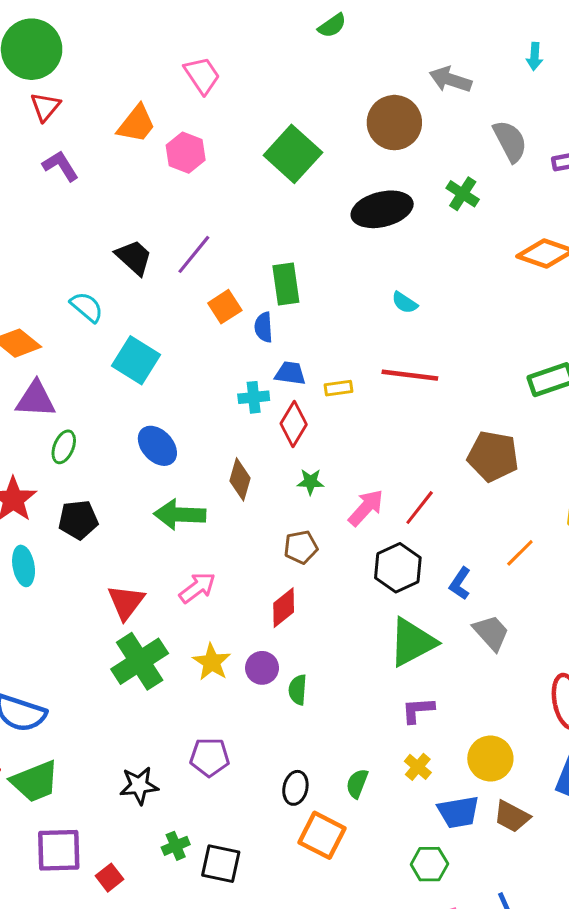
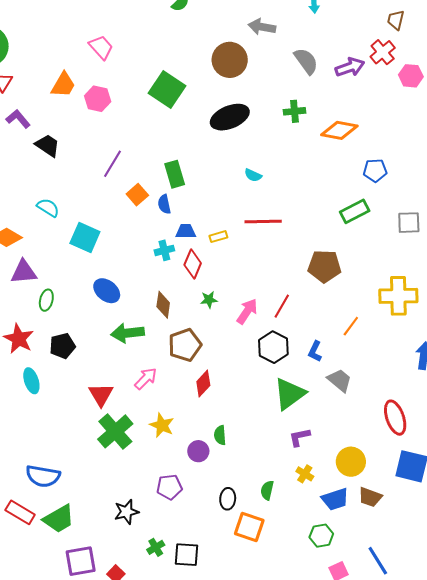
green cross: (463, 194) -> (295, 111), moved, turned -30
black trapezoid: (134, 257) -> (48, 145), moved
brown pentagon: (301, 547) -> (185, 345), moved, size x1.5
purple circle: (262, 668) -> (198, 451), moved

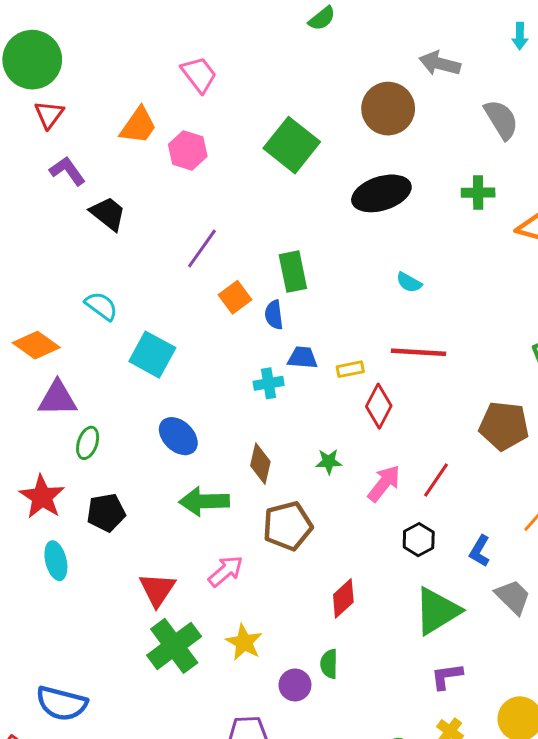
red diamond: (193, 264) -> (379, 406), moved
black hexagon: (273, 347) -> (419, 540), size x0.7
red diamond: (203, 383) -> (343, 598), moved

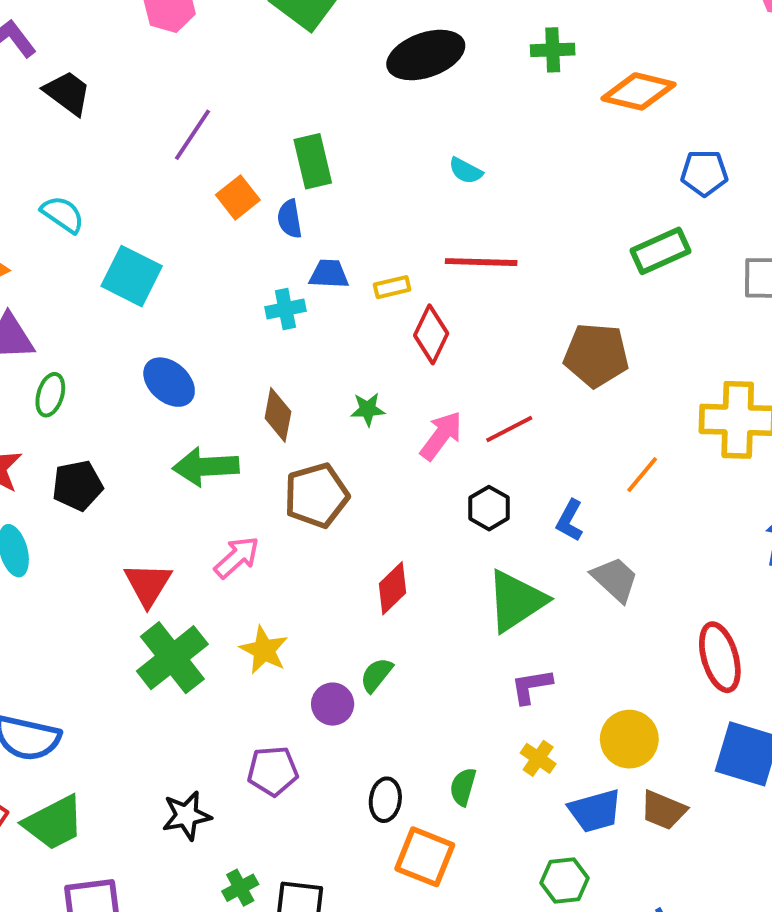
red line: (436, 480) -> (509, 429), turned 30
green semicircle: (329, 664) -> (376, 675), turned 40

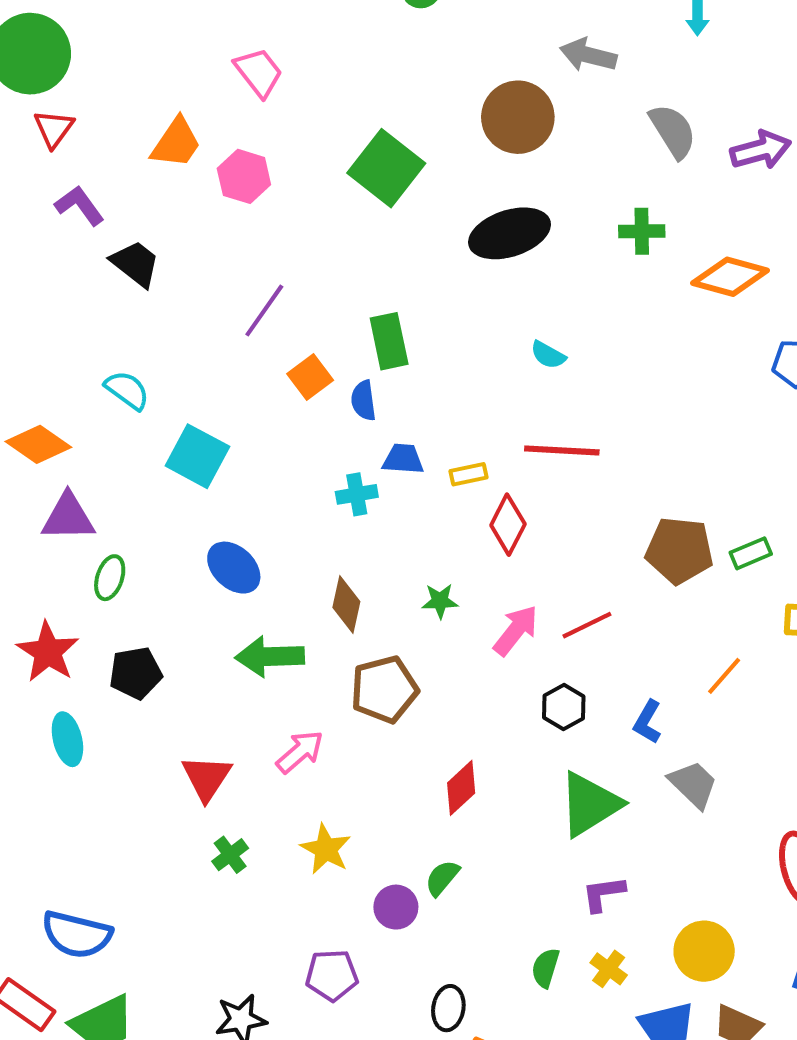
green rectangle: (661, 251) -> (751, 553), moved, size x0.7
green cross: (172, 658) -> (230, 855), size x0.5
green semicircle: (463, 787) -> (545, 968), moved

